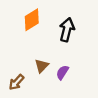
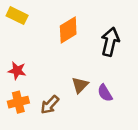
purple semicircle: (62, 72) -> (105, 93), turned -64

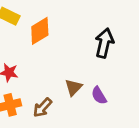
orange diamond: (68, 30) -> (40, 31), moved

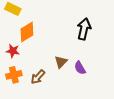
orange diamond: (40, 31) -> (27, 32), moved

